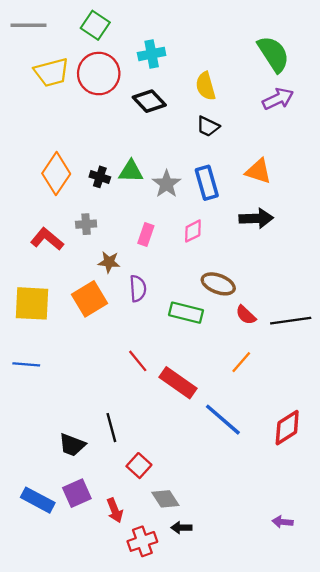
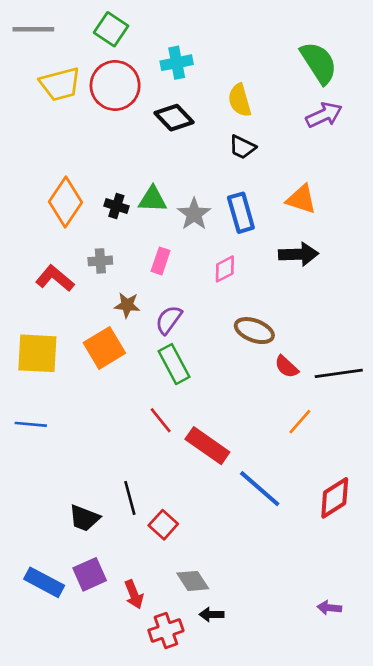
pink rectangle: (146, 234) -> (161, 261), moved
purple semicircle: (138, 288) -> (169, 320), moved, turned -140
green rectangle: (186, 313) -> (174, 364), moved, turned 48
orange line: (241, 362) -> (300, 422), moved
red square: (139, 466) -> (163, 525), moved

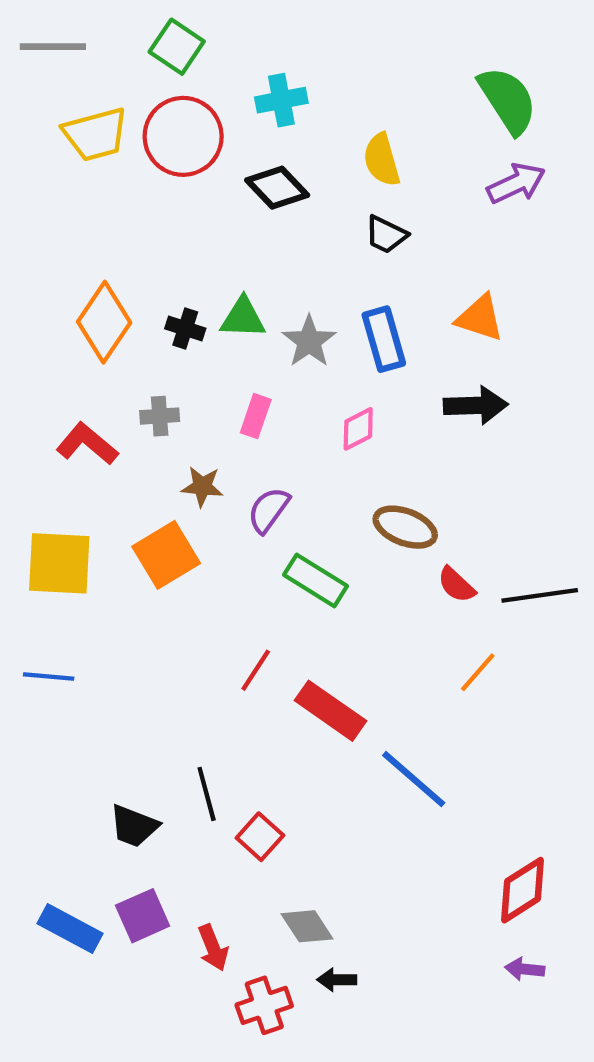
green rectangle: (174, 364) -> (315, 580), moved, turned -30
red line: (161, 420) -> (256, 670), turned 72
red diamond: (335, 498) -> (523, 890), moved

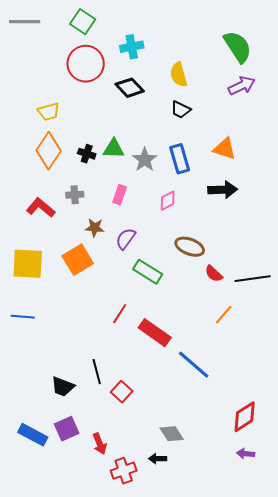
yellow trapezoid: (96, 134) -> (49, 112), moved, size x0.7
gray diamond: (307, 926) -> (172, 434), moved

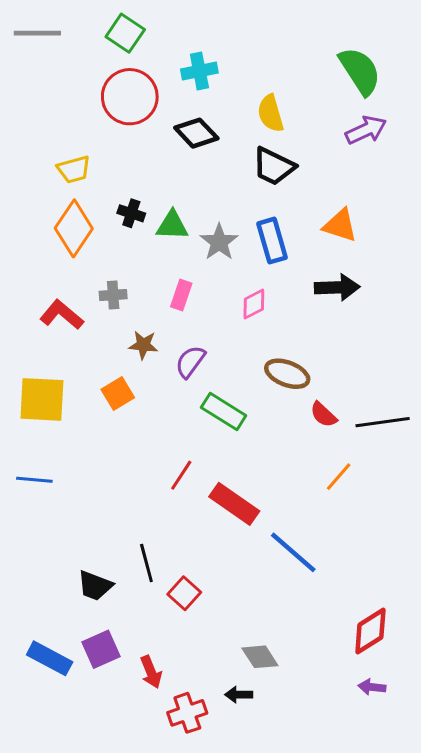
black trapezoid: (181, 110) -> (274, 166), size x1.4
black cross: (87, 154) -> (131, 213), moved
orange square: (78, 260) -> (118, 393), size x0.7

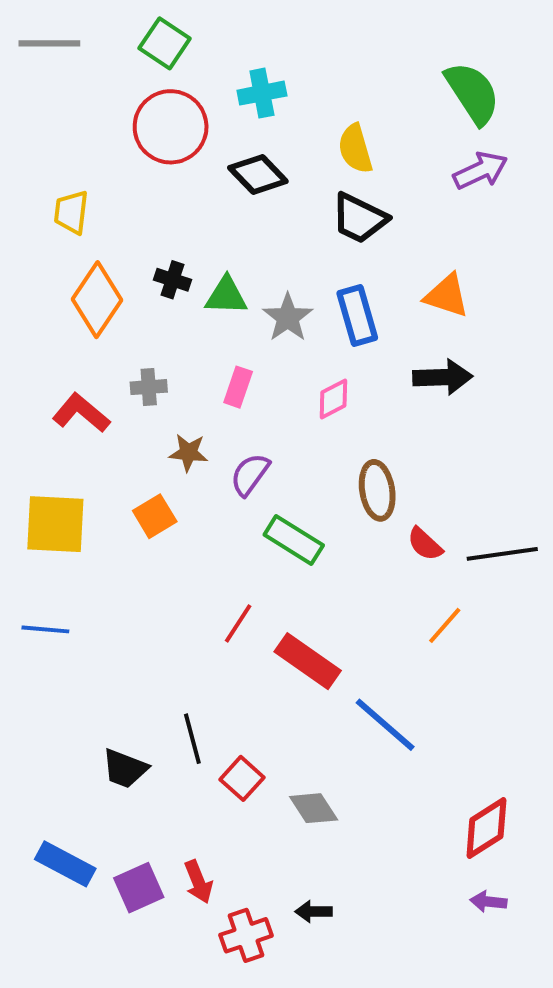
yellow trapezoid: (74, 169) -> (71, 212), moved, turned 112
brown ellipse: (287, 374) -> (377, 490), turned 60
purple square: (101, 649) -> (139, 888), moved
gray diamond: (260, 657) -> (314, 808), moved

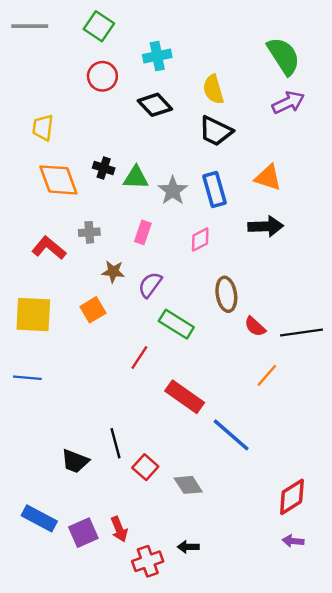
red circle: (171, 127) -> (102, 76), size x0.7
orange diamond: (97, 300) -> (58, 180), turned -54
red line: (238, 623) -> (139, 357), moved

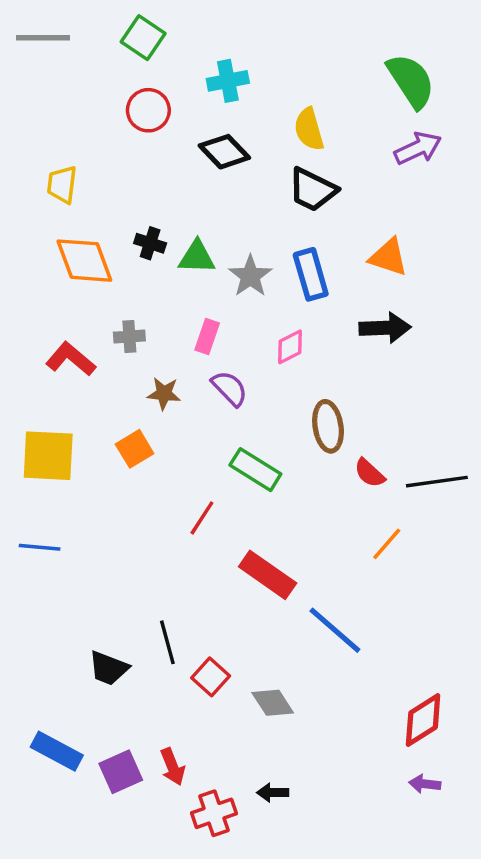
purple semicircle: (150, 285) -> (230, 388), moved, turned 100

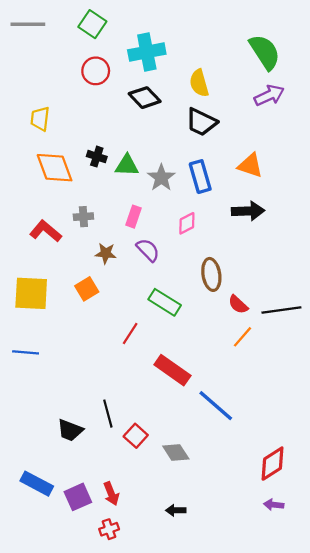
cyan cross: (228, 81) -> (147, 52), size x1.4
orange line: (387, 544) -> (243, 337), moved
red cross: (214, 813) -> (109, 529), moved, size x0.7

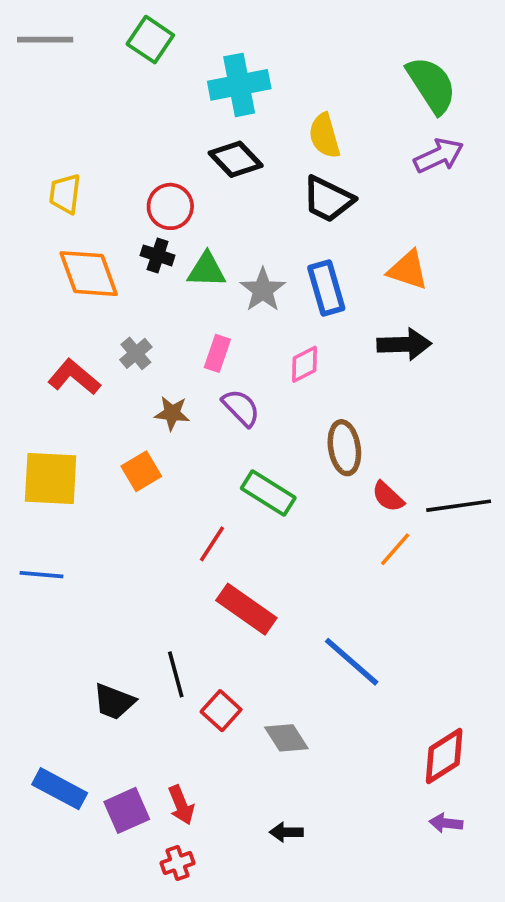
red circle: (96, 71) -> (170, 206), moved
gray cross: (83, 217) -> (136, 353), turned -36
red rectangle: (172, 370) -> (246, 609), moved

